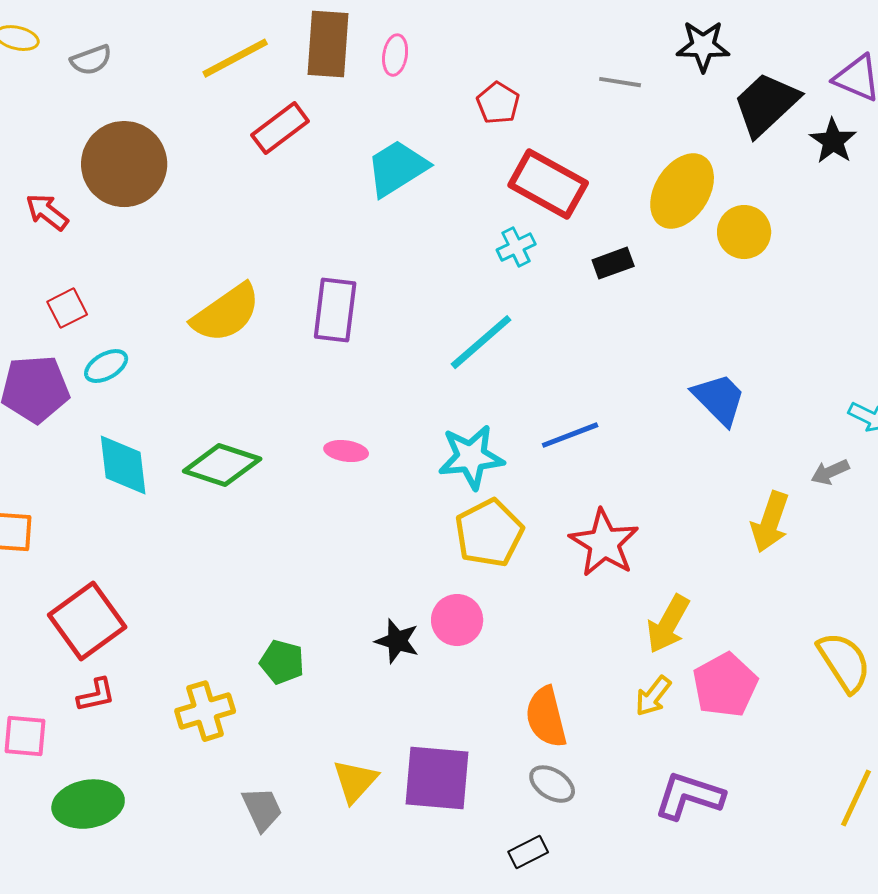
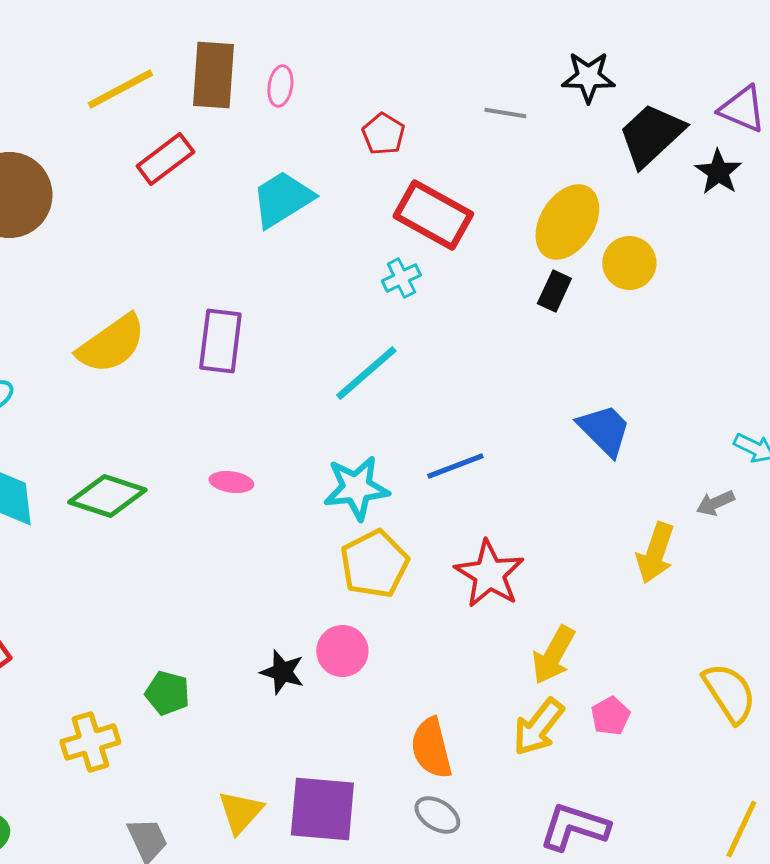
black rectangle: (613, 263) -> (554, 291), moved, turned -45
pink pentagon: (725, 685) -> (610, 716), size x0.6
yellow arrow: (653, 696) -> (538, 727), size x1.4

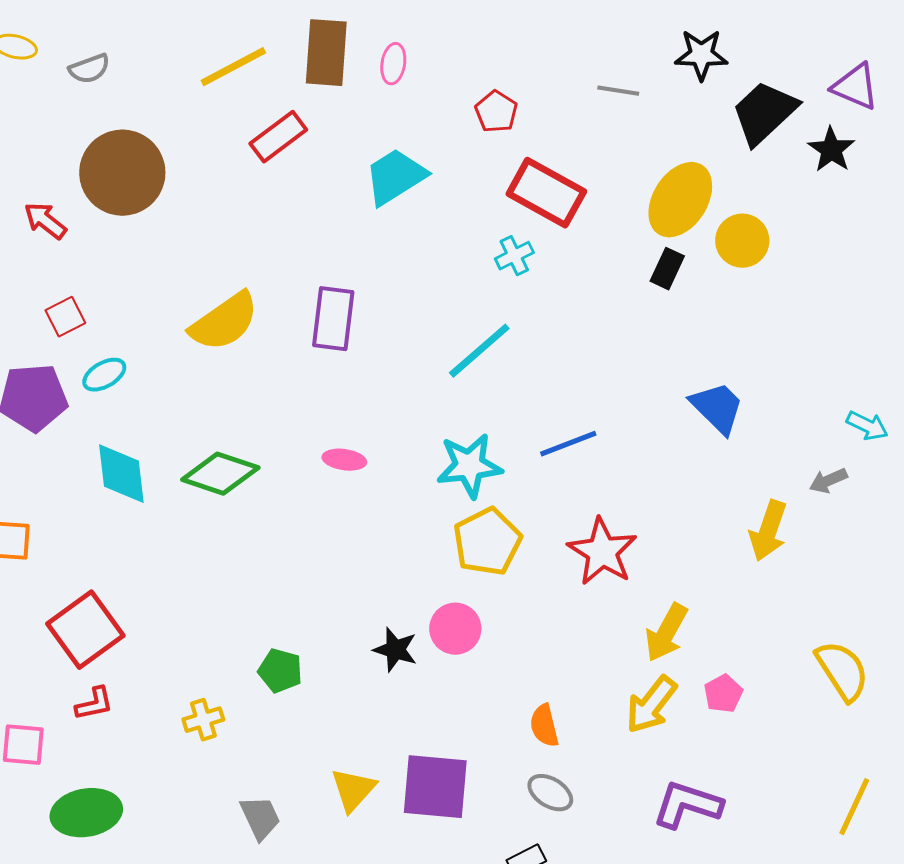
yellow cross: (90, 742) -> (203, 720), size x0.7
orange semicircle: (431, 748) -> (544, 726), size x0.7

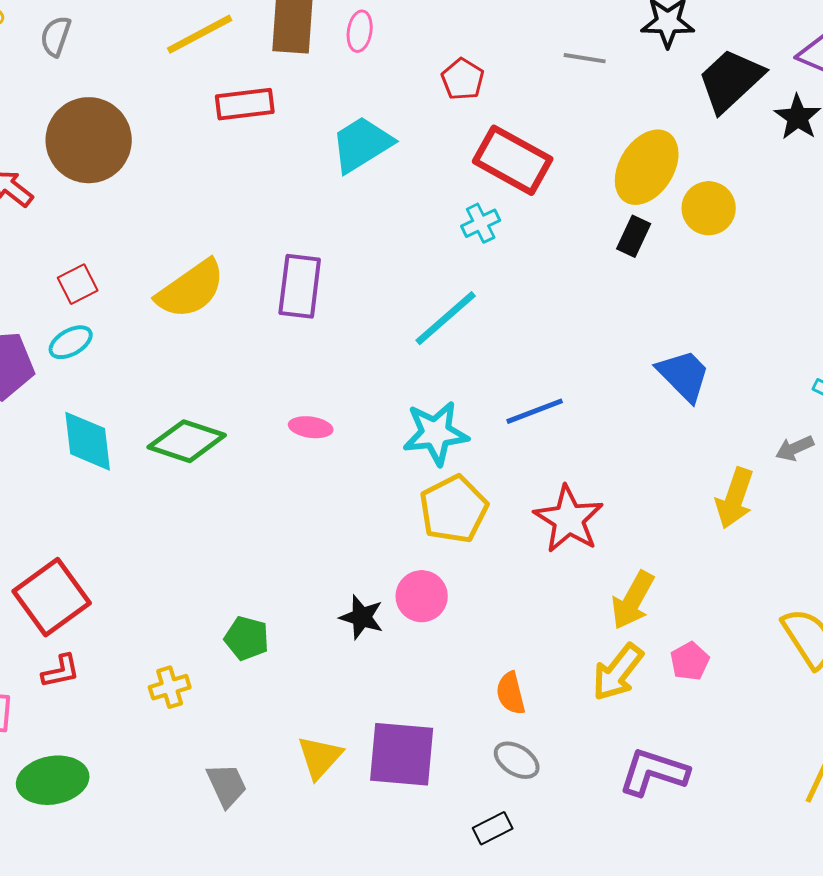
gray semicircle: (89, 69) -> (56, 36), turned 129
red rectangle: (278, 137) -> (245, 104), turned 30
red square: (65, 317) -> (78, 284), moved

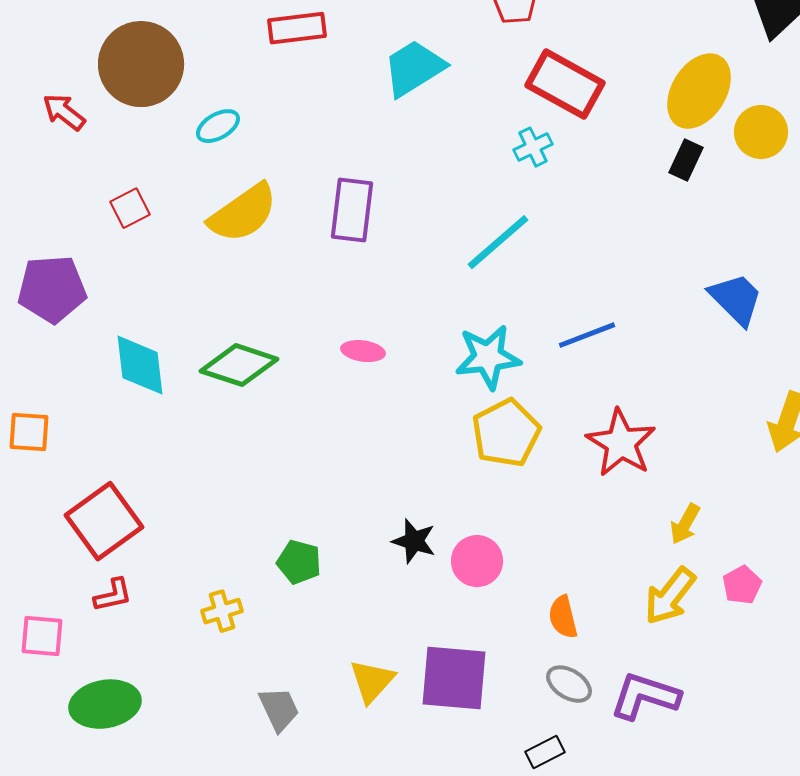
cyan ellipse: (71, 342) -> (218, 126), moved
pink circle: (422, 596) -> (477, 561), moved
yellow arrow: (633, 600) -> (685, 524), size x0.7
purple L-shape: (654, 772) -> (645, 696), moved

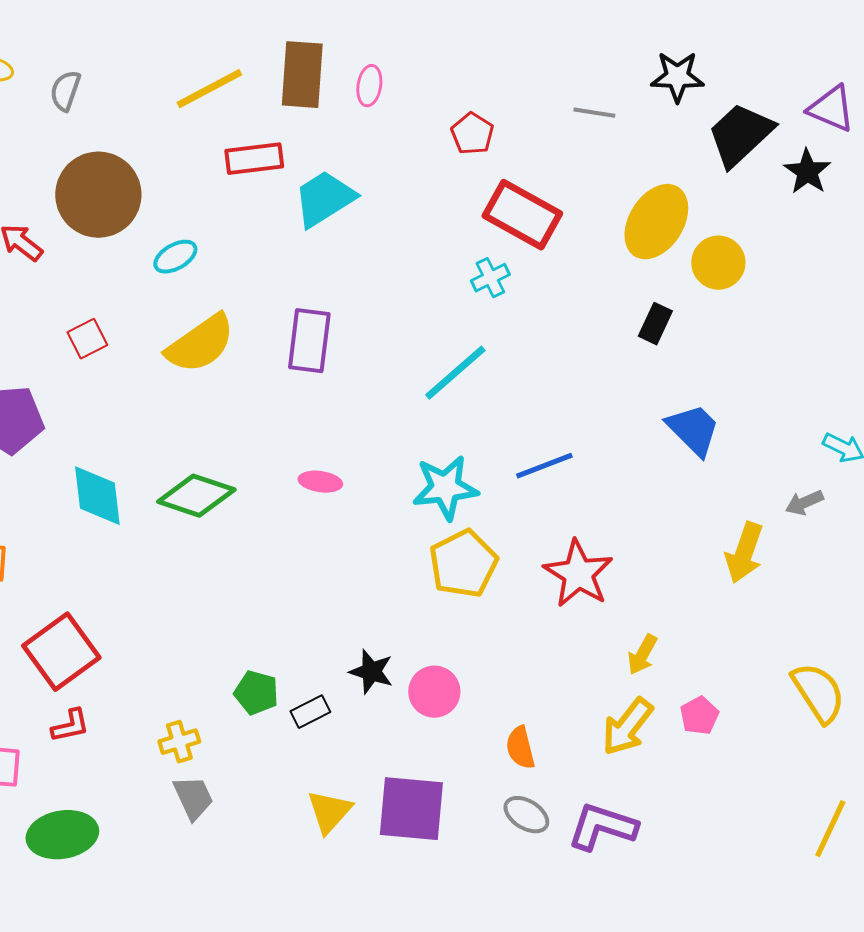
cyan trapezoid: (414, 68) -> (324, 199), moved
black rectangle: (686, 160) -> (655, 324), moved
gray trapezoid: (279, 709) -> (193, 798), moved
black rectangle: (545, 752) -> (310, 712), moved

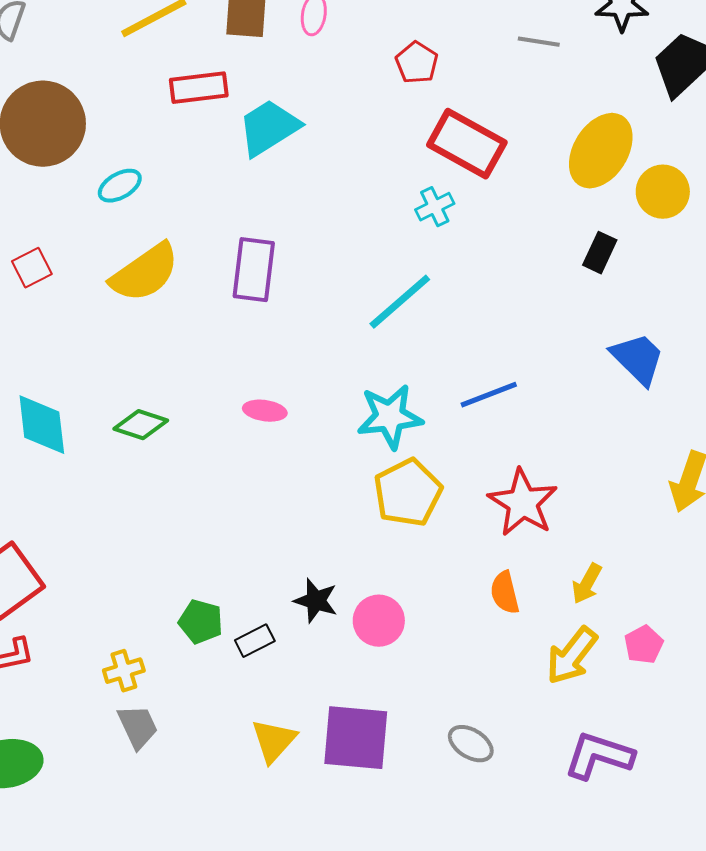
green diamond: (196, 496) -> (141, 425), size x0.7
orange semicircle: (520, 748) -> (505, 593), moved
purple L-shape: (602, 827) -> (599, 756), moved

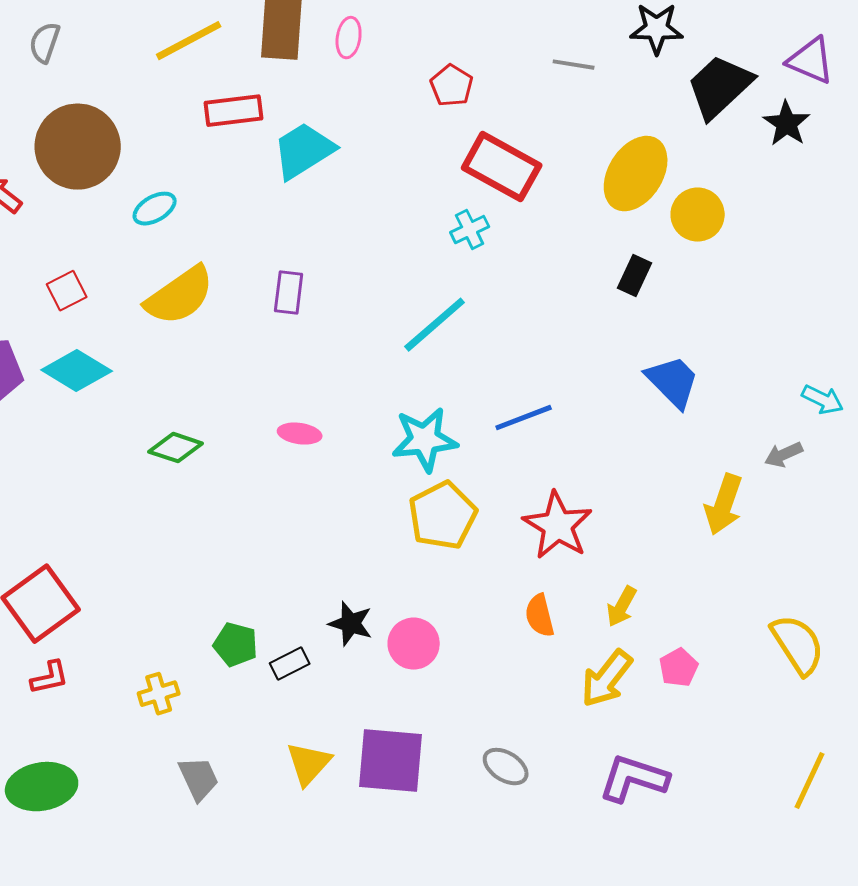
purple rectangle: (254, 270) -> (289, 293), size x0.7
cyan diamond: (42, 425) -> (77, 371), moved, turned -52
gray trapezoid: (138, 727) -> (199, 779), moved

